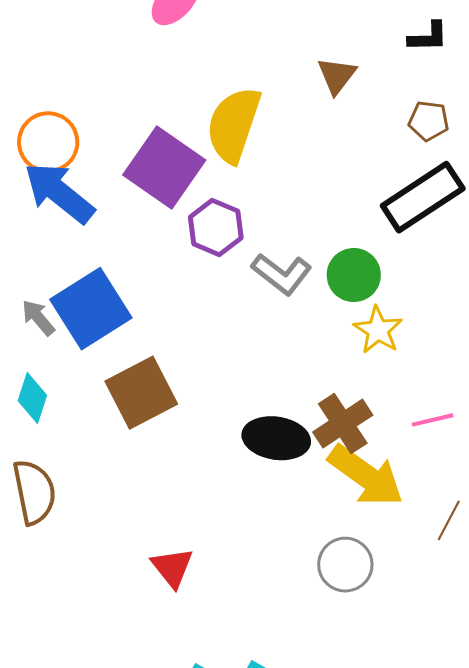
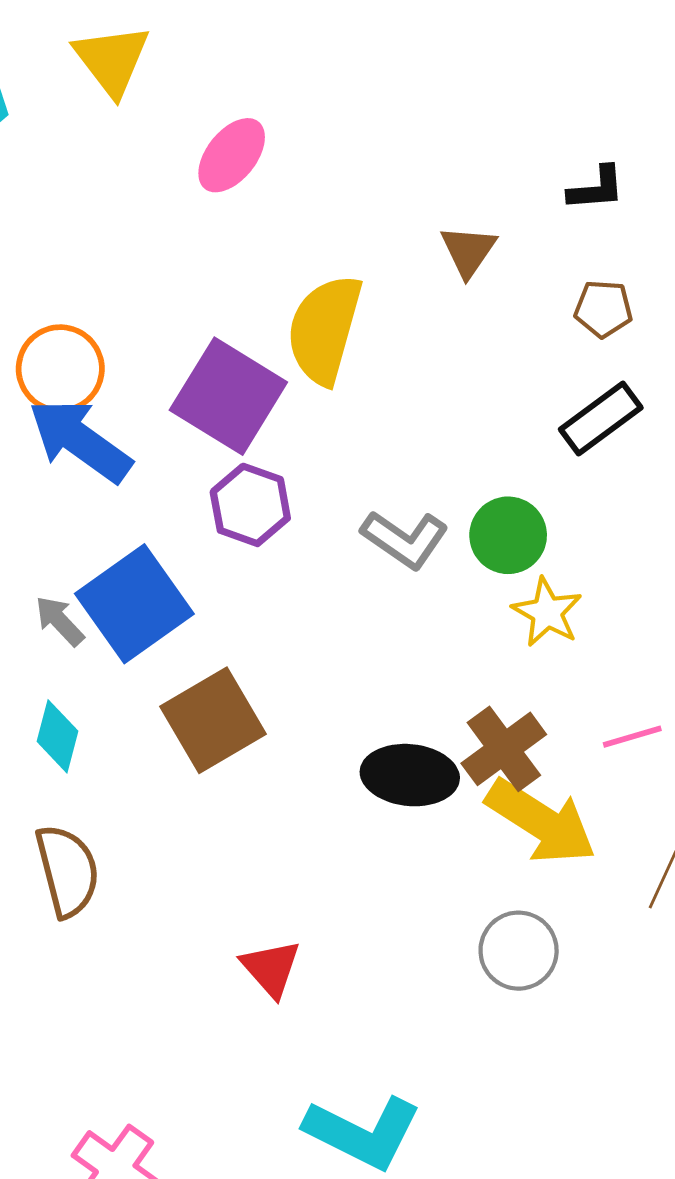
black rectangle: (423, 197) -> (601, 419), size x0.7
purple hexagon: (216, 227) -> (250, 505), moved

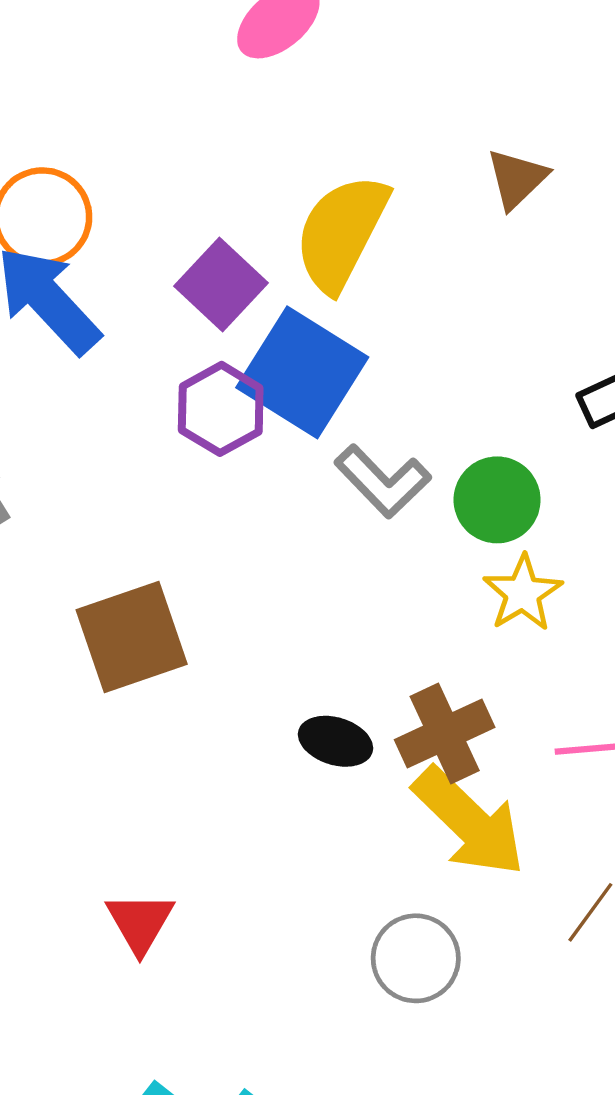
purple square: (228, 396) -> (221, 285), size x0.7
blue square: (134, 604) -> (302, 372), moved, turned -34
black ellipse: (410, 775) -> (335, 741), size x0.7

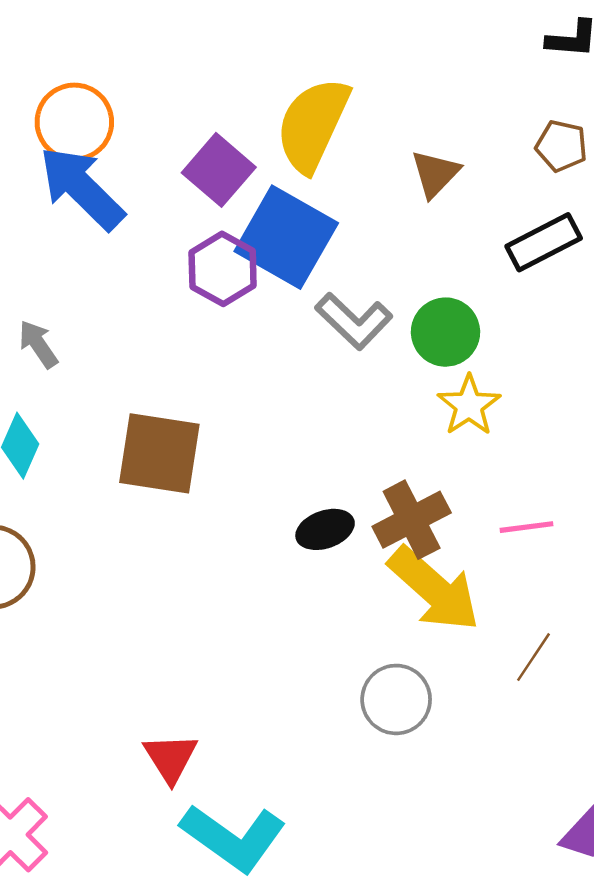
brown triangle: (517, 179) -> (435, 174), moved
brown square: (132, 637) -> (159, 453), turned 30
black ellipse: (335, 741) -> (325, 529), turned -34
red triangle: (140, 922) -> (170, 758), moved

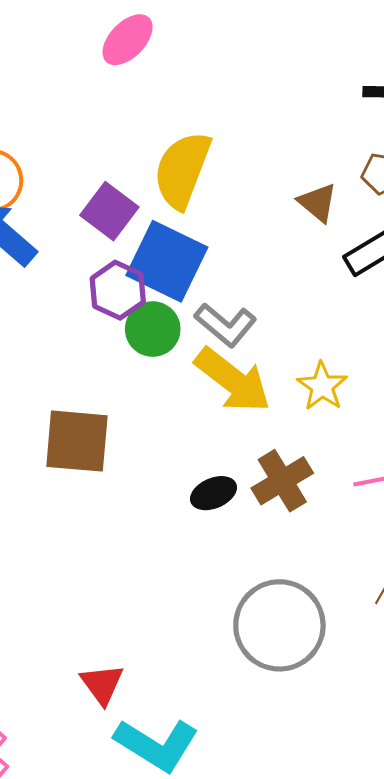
brown triangle: (435, 174) -> (318, 203), moved, turned -30
green circle: (446, 332) -> (153, 329), moved
yellow arrow: (434, 589) -> (233, 380), moved
gray circle: (396, 699) -> (279, 625), size x1.6

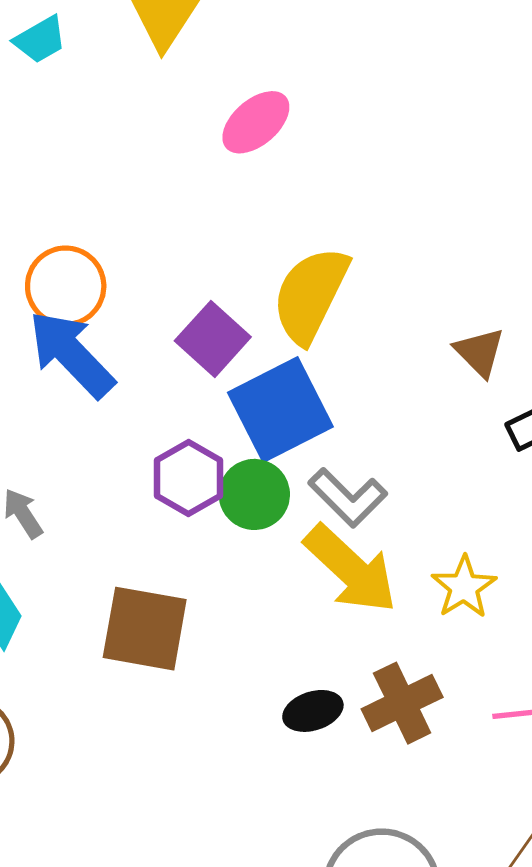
blue square: (167, 261) -> (280, 410), turned 32
purple hexagon: (118, 290) -> (188, 478), moved

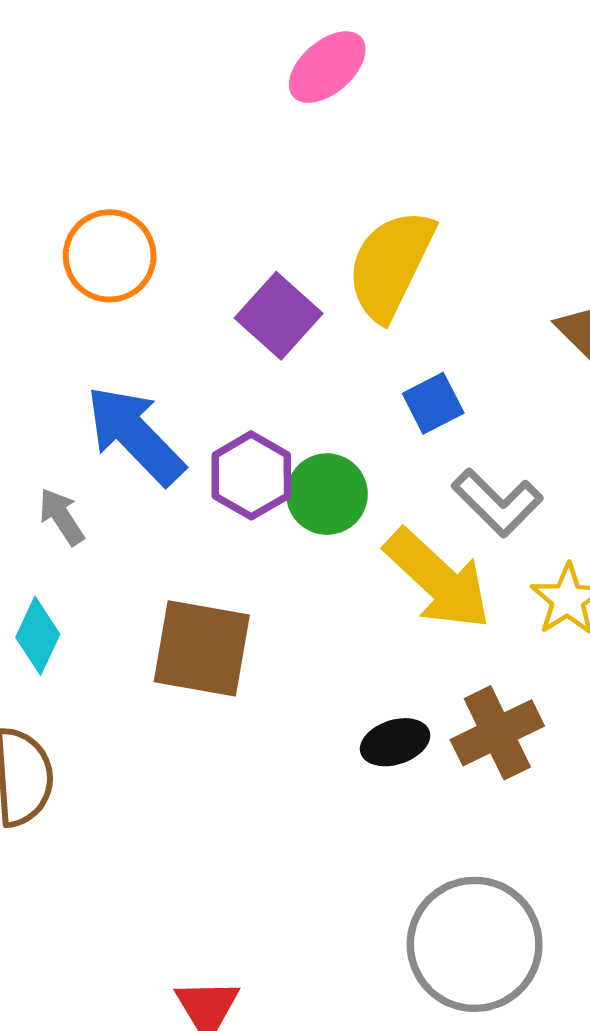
blue arrow: (71, 354) -> (135, 435), moved
blue square: (280, 410) -> (433, 403), moved, size x0.5
gray L-shape: (348, 498) -> (497, 503), moved

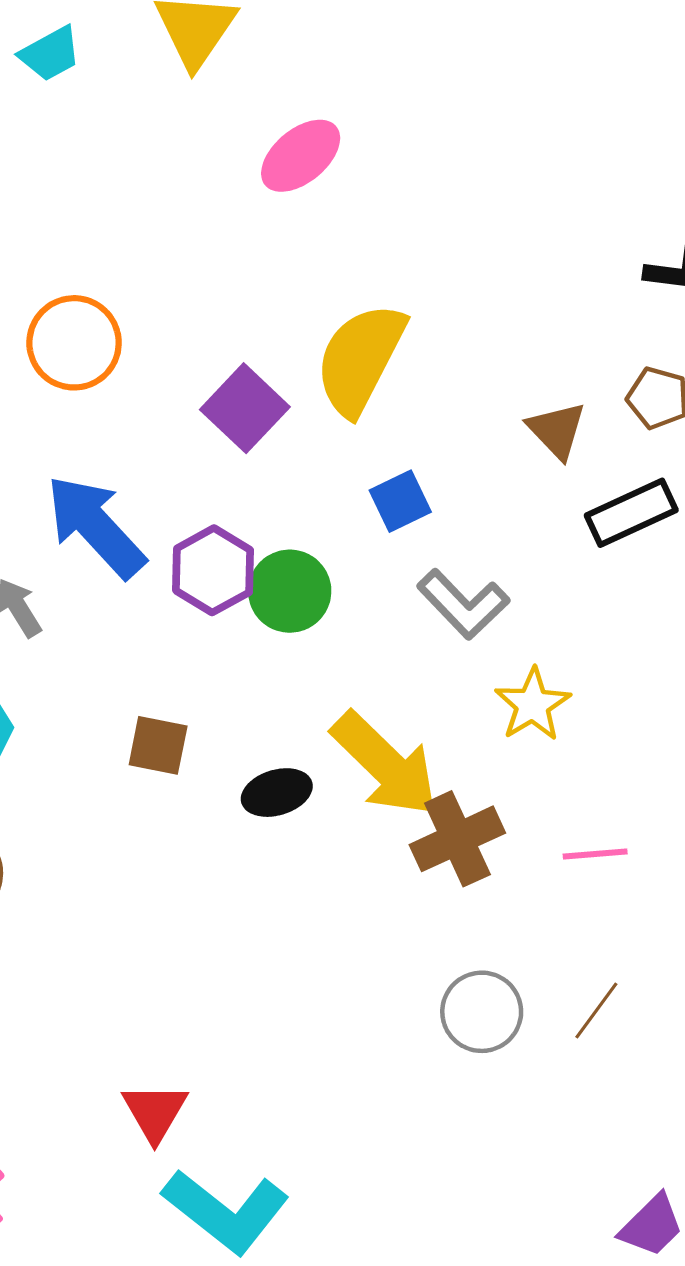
yellow arrow: (438, 579) -> (385, 764), moved
brown square: (202, 648) -> (158, 745), size x0.6
black ellipse: (395, 742) -> (277, 793), moved
gray circle: (475, 944) -> (482, 1012), moved, size x0.6

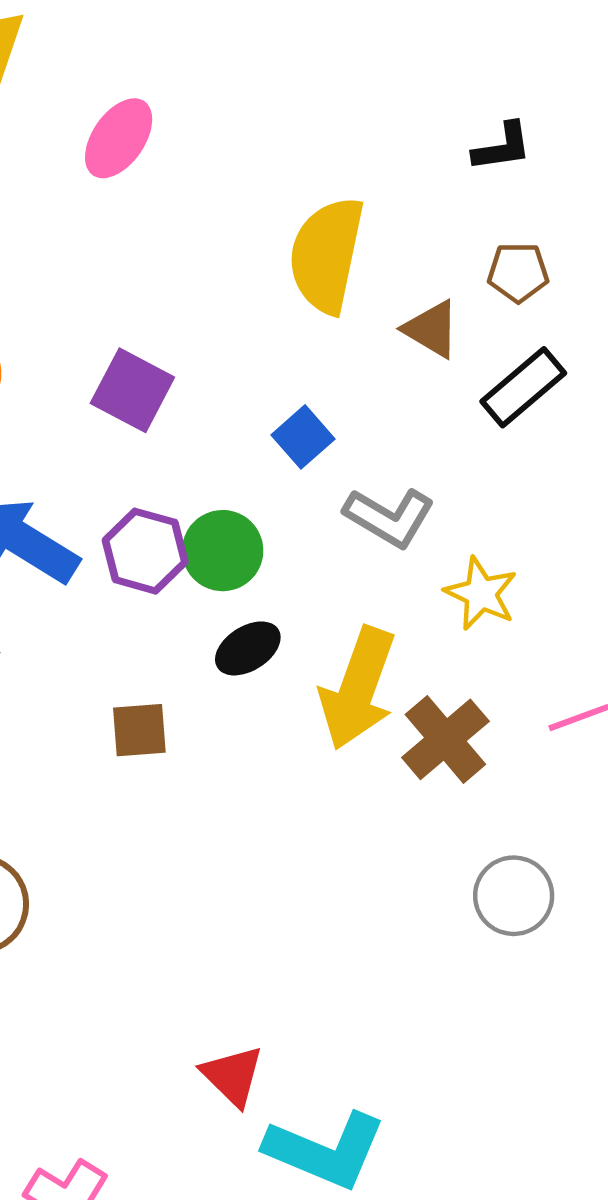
yellow semicircle: (360, 359) -> (326, 255), moved
yellow arrow: (385, 764) -> (358, 688), turned 81
black ellipse: (277, 793) -> (248, 648), moved

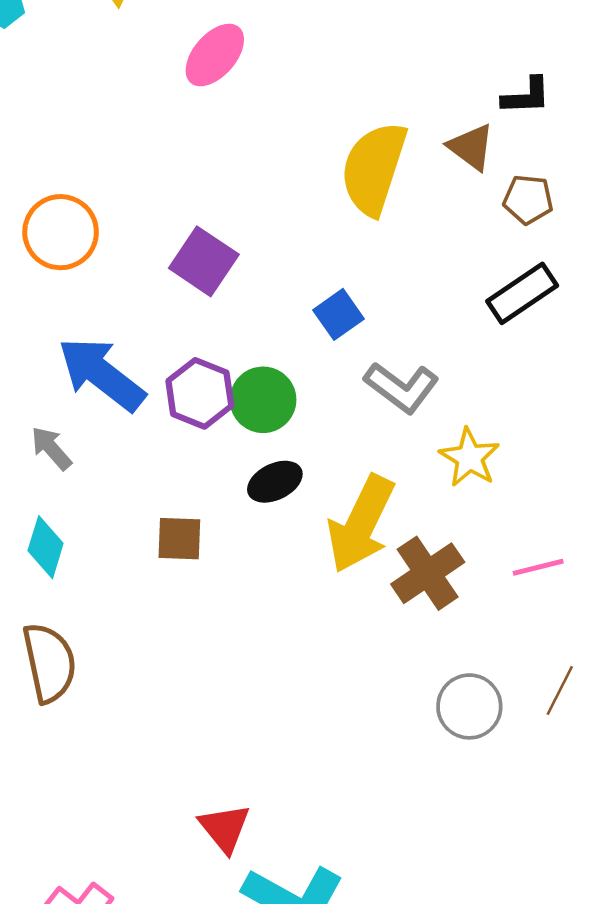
brown triangle: (432, 329) -> (471, 147), moved

